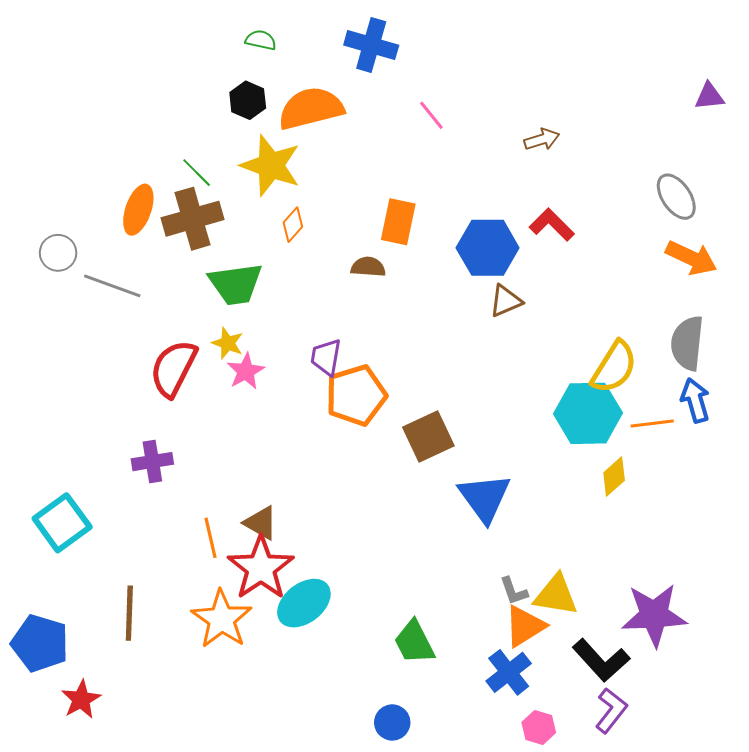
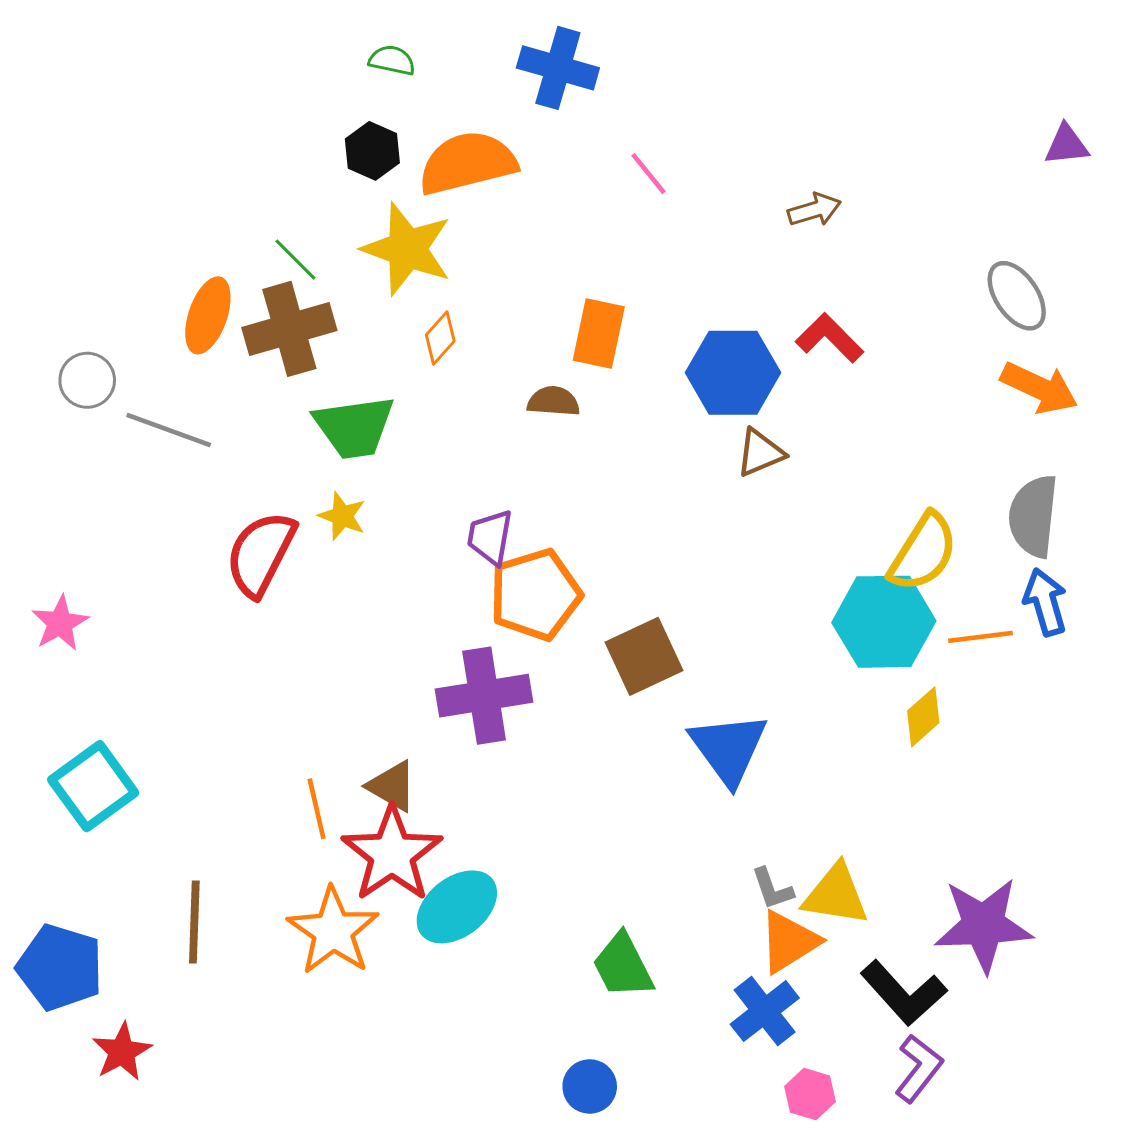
pink star: (246, 371) -> (60, 623), moved
purple cross: (152, 462) -> (484, 696), moved, size x1.5

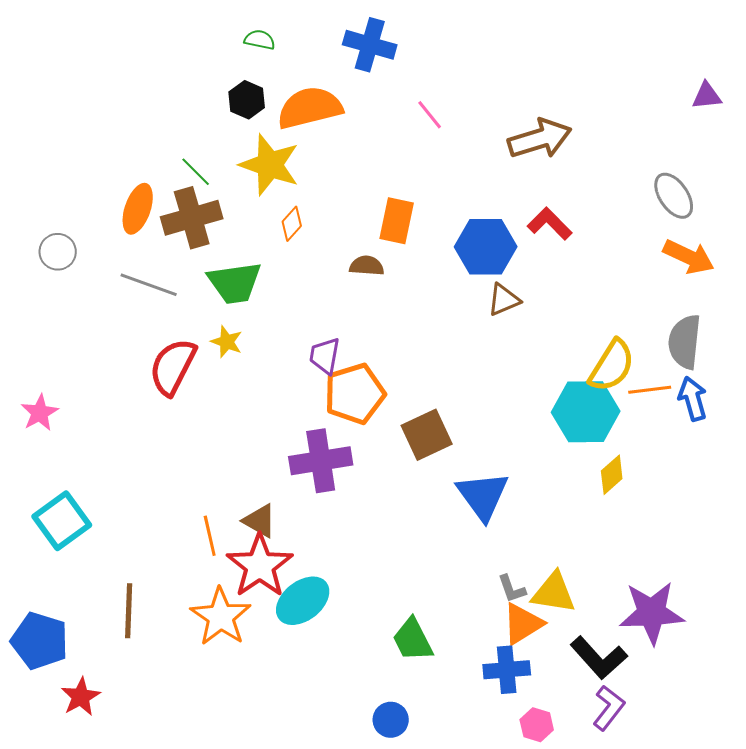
brown arrow: (815, 210) -> (540, 139), size x1.8
gray line: (169, 430) -> (149, 285), moved
orange line: (980, 637) -> (650, 390), moved
blue cross: (765, 1011) -> (507, 670), turned 33

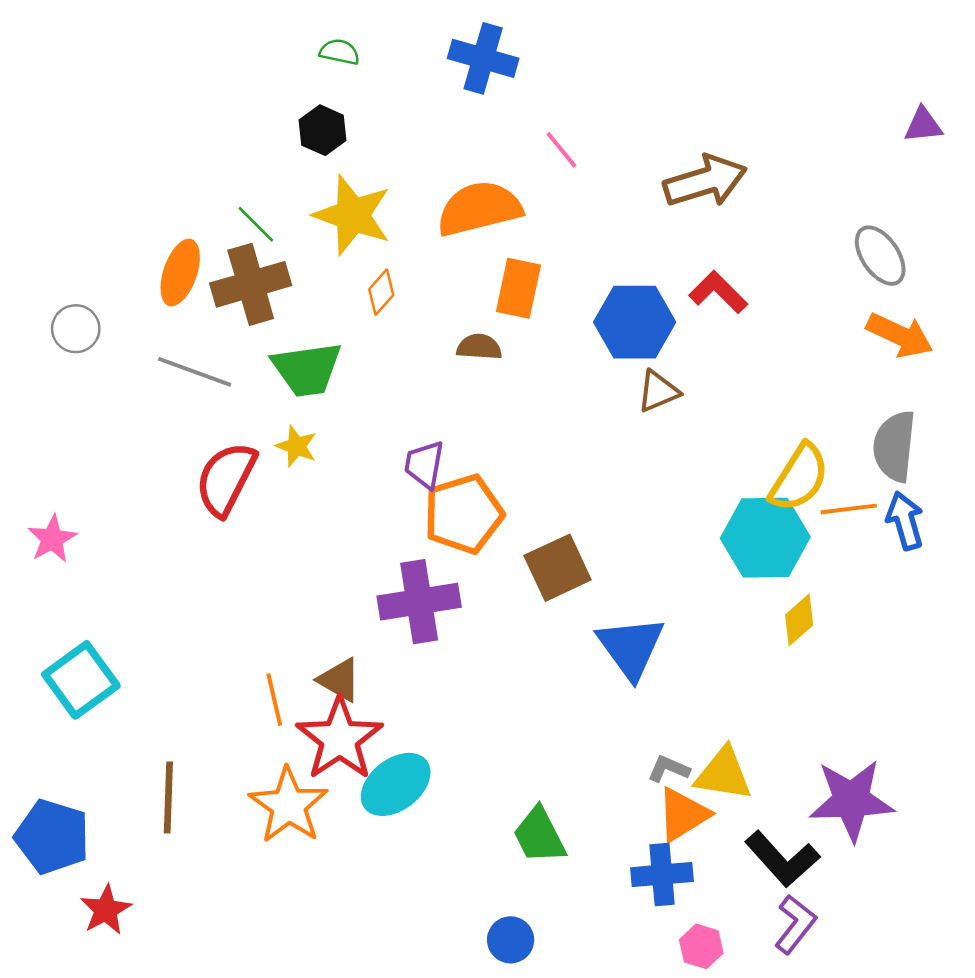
orange semicircle: (310, 108) -> (479, 209), moved
gray L-shape: (512, 589) -> (669, 769), turned 132

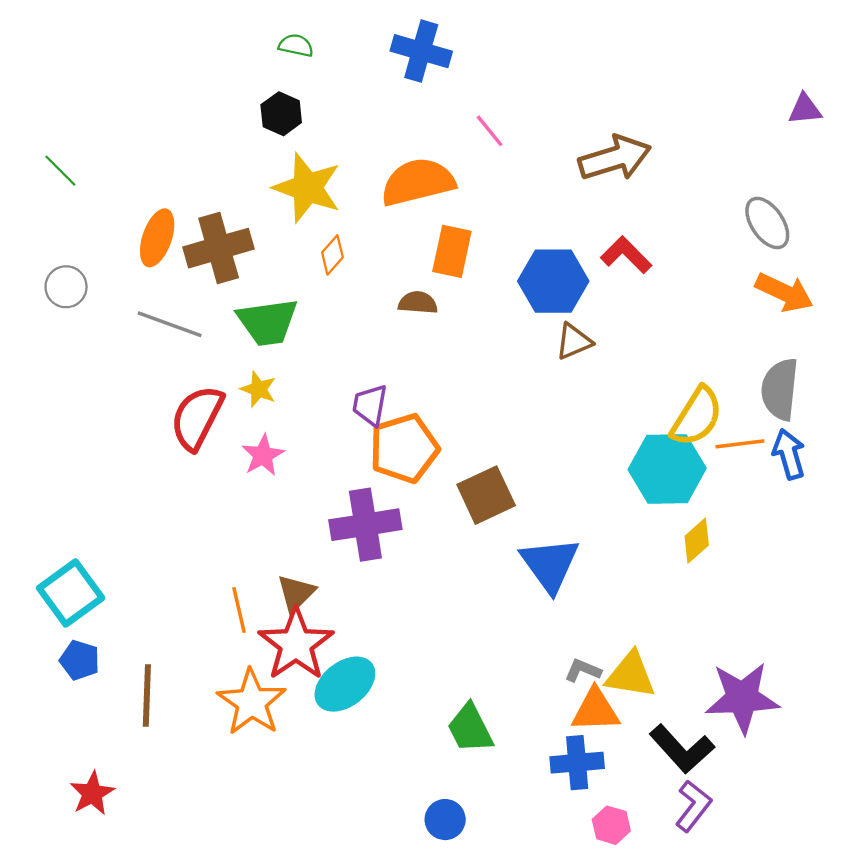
green line: (256, 224) -> (60, 171), moved
pink star: (52, 539) -> (263, 455), moved
brown triangle: (340, 680) -> (296, 593), turned 45
orange triangle: (683, 814) -> (595, 710), turned 30
blue pentagon: (52, 837) -> (80, 660), moved, size x0.6

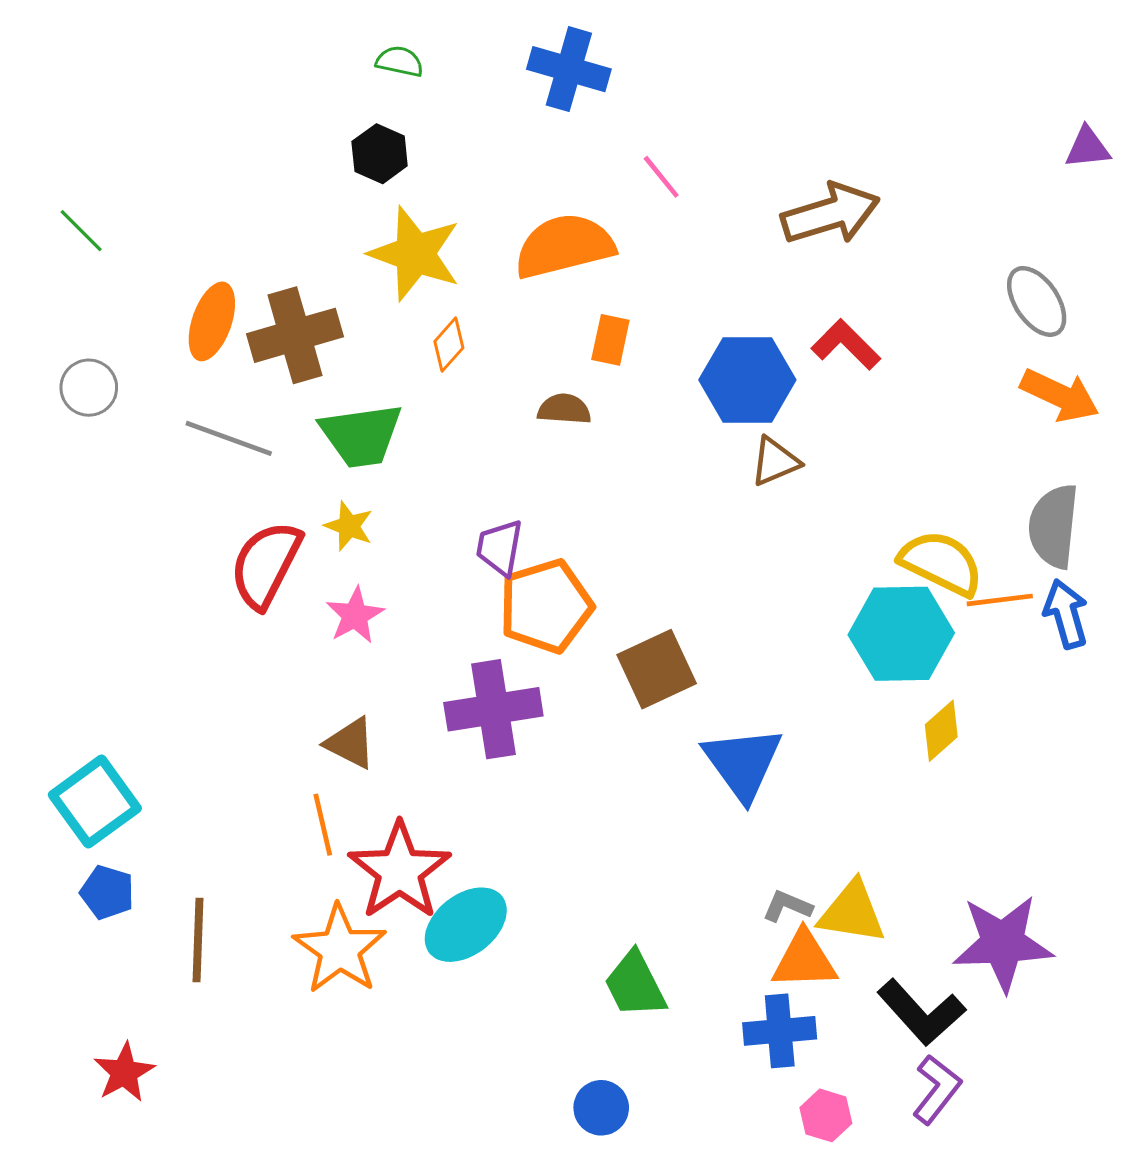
orange rectangle: (452, 251) -> (610, 340), size x0.7
yellow semicircle: (697, 417) -> (941, 563), turned -96
brown triangle: (296, 593) -> (350, 743), moved, turned -48

